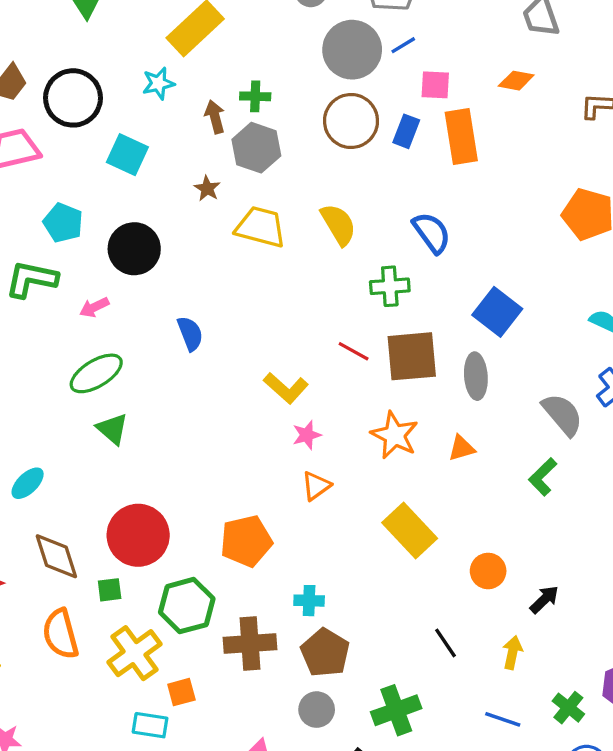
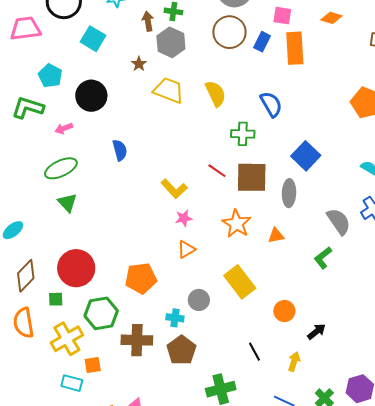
brown diamond: (56, 556) -> (26, 276), turned 56
gray circle: (317, 710) -> (199, 300), moved

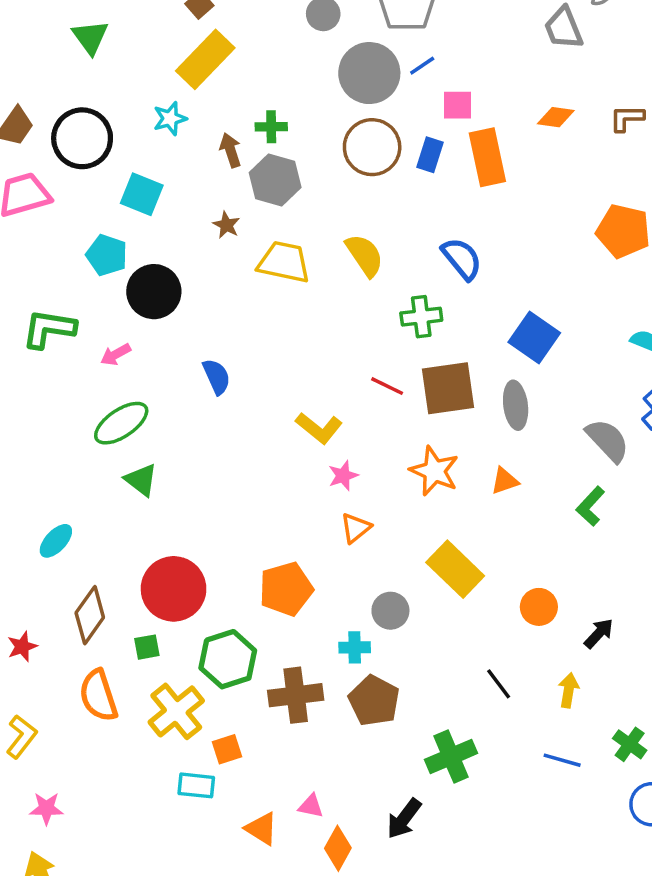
orange diamond: (331, 18) -> (556, 117), moved
cyan pentagon: (50, 76) -> (107, 255), moved

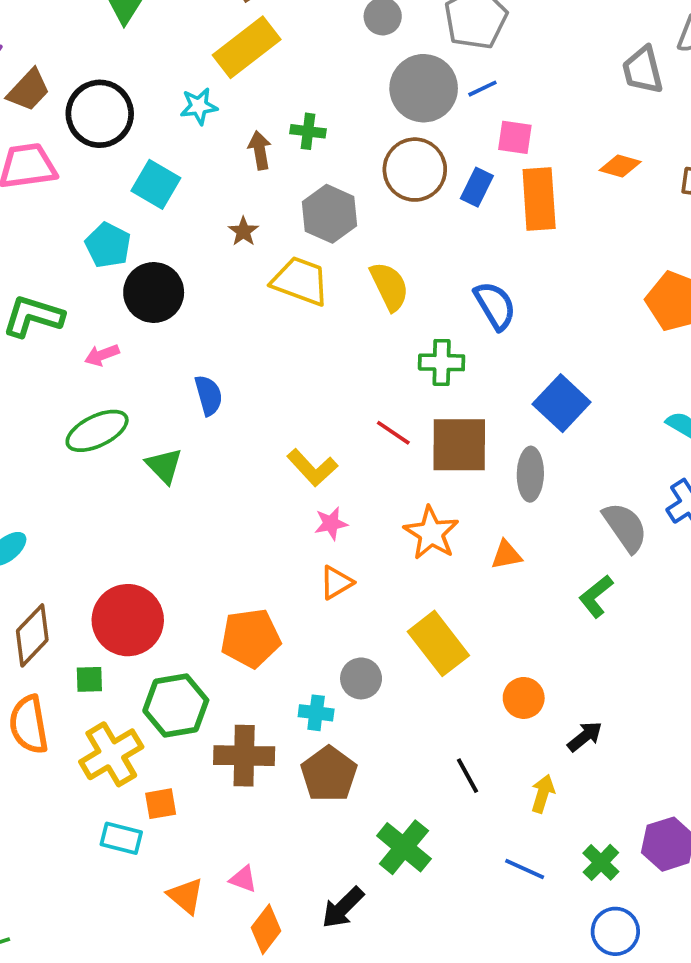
gray hexagon: (275, 180) -> (330, 214), moved
green triangle: (141, 480) -> (164, 466), moved
green cross: (451, 756) -> (404, 847), turned -36

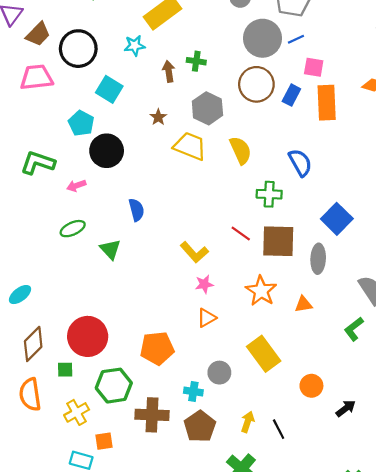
green ellipse: (97, 431) -> (73, 229), size x0.7
yellow cross: (111, 754) -> (77, 412), size x0.7
yellow arrow: (543, 794) -> (248, 422), moved

